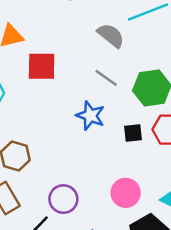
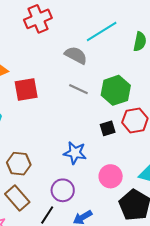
blue star: (90, 116) -> (75, 153), moved

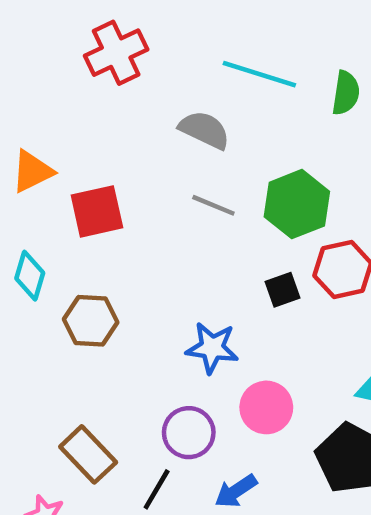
cyan line: (102, 31) -> (259, 74), turned 52
brown hexagon: (19, 164) -> (91, 321), moved
pink circle: (111, 176) -> (266, 407), moved

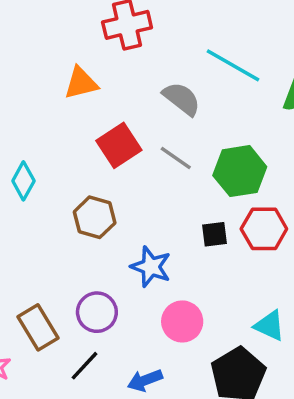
orange triangle: (32, 171) -> (81, 83), moved
red square: (97, 211) -> (119, 145), moved, turned -33
brown hexagon: (91, 321) -> (95, 217), moved
purple circle: (189, 433) -> (97, 312), moved

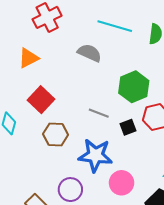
red square: (119, 145) -> (41, 100), moved
gray line: (176, 158) -> (99, 113), moved
blue star: (151, 267) -> (95, 155), size x1.4

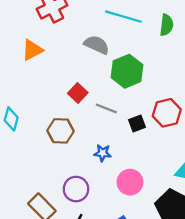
green hexagon: (134, 87) -> (127, 71), moved
red square: (41, 100) -> (78, 93), moved, size x0.7
blue star: (95, 155) -> (103, 153), size x0.5

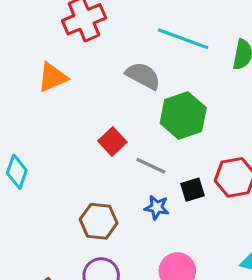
brown hexagon: (61, 131) -> (99, 221), moved
blue star: (103, 153) -> (157, 207), moved

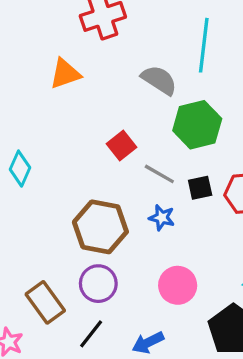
cyan line: (183, 39) -> (204, 45), turned 72
black square: (192, 190) -> (200, 188), moved
brown hexagon: (99, 221) -> (100, 227), size x1.4

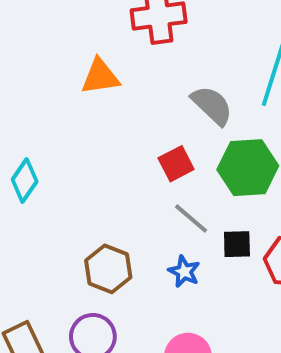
red square: (122, 146) -> (176, 164), moved
brown hexagon: (100, 227) -> (108, 269), size x0.7

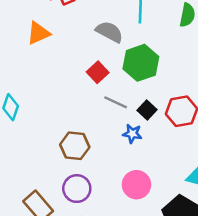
black square: (237, 244) -> (147, 110), turned -30
blue star: (184, 272) -> (132, 134), moved

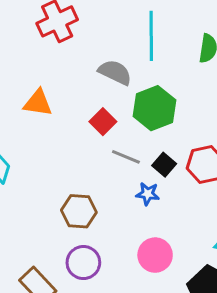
orange triangle: (38, 33) -> (38, 103), moved, turned 35

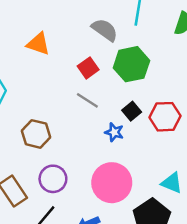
gray line: (126, 157) -> (87, 100), moved
brown hexagon: (79, 211) -> (36, 134), moved
pink circle: (155, 255) -> (112, 183), size x1.4

